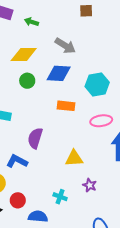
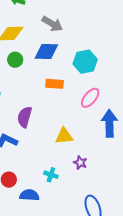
pink ellipse: (101, 121) -> (90, 98), turned -40

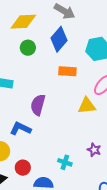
blue diamond: (46, 52) -> (59, 39), turned -50
yellow triangle: (64, 136) -> (87, 106), moved

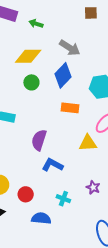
blue L-shape: (20, 129) -> (52, 165), moved
red circle: (23, 168) -> (26, 194), moved

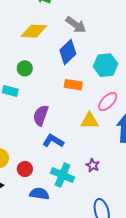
green circle: (31, 82) -> (25, 68), moved
cyan cross: (63, 199) -> (62, 175), size x1.6

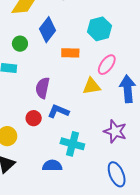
blue diamond: (68, 52) -> (47, 30), moved
purple star: (93, 165) -> (115, 131), moved, size x1.6
red circle: (25, 169) -> (34, 118), moved

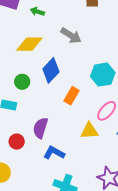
orange rectangle: (70, 53) -> (71, 96), turned -66
red circle: (34, 118) -> (17, 142), moved

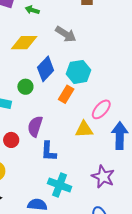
cyan hexagon: (103, 75) -> (78, 72), moved
green circle: (22, 82) -> (25, 87), moved
blue L-shape: (54, 153) -> (49, 151), turned -115

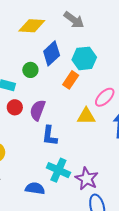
red circle: (11, 140) -> (15, 107), moved
purple star: (103, 177) -> (87, 179), moved

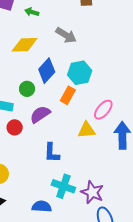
purple semicircle: (38, 110) -> (40, 114), moved, turned 40

